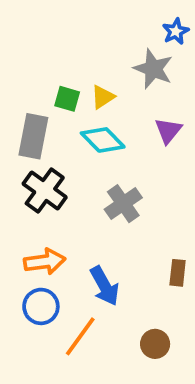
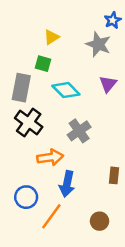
yellow triangle: (103, 97) -> (51, 37), moved
orange arrow: (45, 262) -> (50, 157), moved
blue arrow: (105, 286) -> (67, 184), turned 40

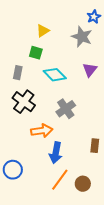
gray rectangle: (21, 88) -> (18, 73), size x0.6
blue circle: (26, 197) -> (13, 170), moved
orange line: (51, 216) -> (60, 180), moved

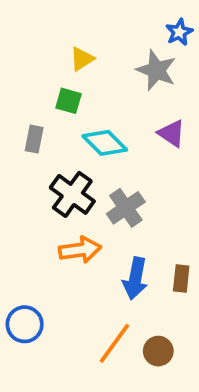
purple triangle: (90, 70) -> (172, 133), turned -35
black cross: (24, 102) -> (72, 194), moved
blue arrow: (56, 153) -> (135, 278), moved

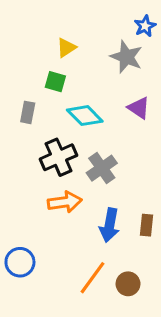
black cross: (72, 194) -> (59, 157), turned 30

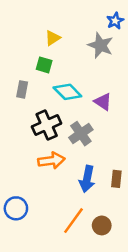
purple triangle: (139, 108) -> (103, 102), moved

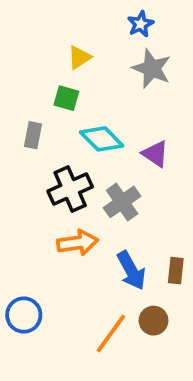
blue star: (115, 21) -> (141, 24), moved
blue arrow: (87, 179) -> (131, 271), turned -40
brown circle: (102, 225) -> (154, 321), moved

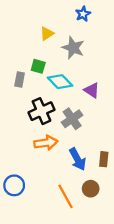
gray star: (152, 69) -> (73, 48), moved
green square: (66, 98) -> (38, 66), moved
orange line: (111, 334) -> (65, 196), turned -65

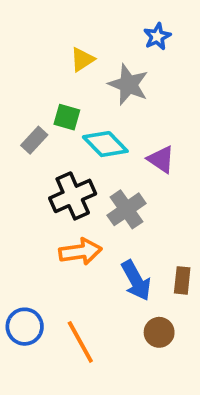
blue star: (83, 14) -> (157, 36), moved
gray rectangle: (20, 79) -> (34, 140), turned 32
orange line: (65, 196) -> (80, 342), moved

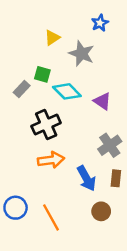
gray cross: (126, 209) -> (110, 145), moved

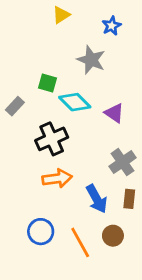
yellow triangle: (52, 38) -> (61, 15), moved
gray rectangle: (22, 89) -> (15, 106), moved
blue circle: (16, 208) -> (41, 232), moved
orange line: (51, 217) -> (80, 242), moved

